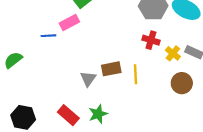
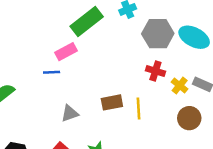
blue line: (48, 36) -> (52, 72), moved
gray triangle: (88, 79) -> (70, 113), moved, turned 35

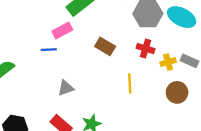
yellow cross: (180, 86) -> (168, 62), turned 35
brown rectangle: (112, 102) -> (105, 46), moved, turned 42

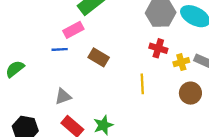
brown rectangle: (105, 46) -> (99, 57), moved
gray triangle: (66, 88) -> (63, 96), moved

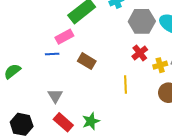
red cross: (158, 48) -> (140, 53), turned 35
gray triangle: (63, 96) -> (55, 96), turned -42

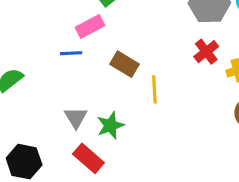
yellow line: (126, 85) -> (154, 89), moved
green star: (91, 121) -> (110, 125), moved

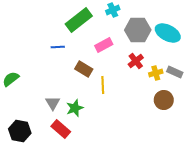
pink rectangle: (90, 26) -> (104, 45), moved
blue line: (71, 53) -> (58, 47), moved

